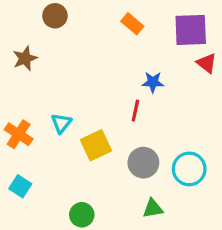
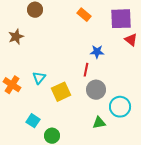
gray circle: (143, 163) -> (96, 90), moved
cyan square: (20, 186) -> (33, 121), moved
green triangle: (153, 208) -> (99, 123), moved

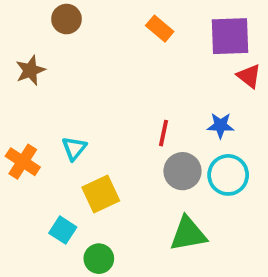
blue star: (97, 52) -> (221, 126), moved
yellow square: (61, 92) -> (101, 194), moved
cyan circle: (120, 107) -> (228, 175), moved
green triangle: (99, 123) -> (188, 234), size x1.5

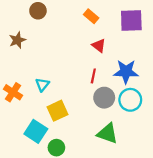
red triangle: (249, 76) -> (99, 46), moved
blue star: (221, 126) -> (126, 72), size x1.6
cyan square: (63, 230) -> (36, 131), size x1.5
green triangle: (188, 234) -> (107, 133), turned 30

